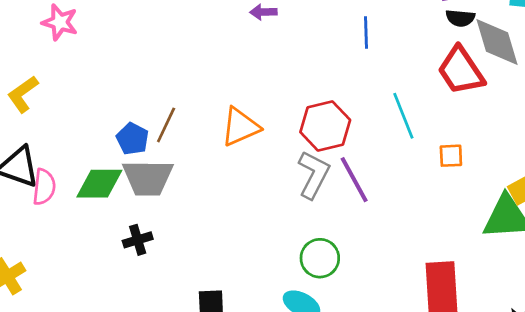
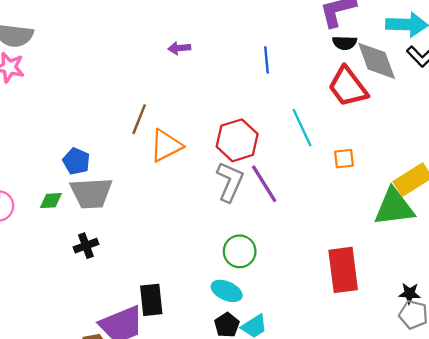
brown line: (166, 125) -> (139, 119), moved
green diamond: (99, 184) -> (51, 201), size x0.6

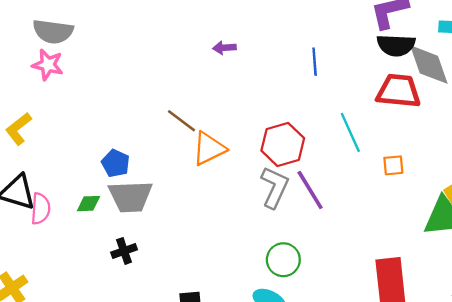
black semicircle: (345, 43) -> (396, 45), size x1.5
red trapezoid: (348, 87) -> (399, 91), turned 132
brown line: (139, 119) -> (181, 121), turned -76

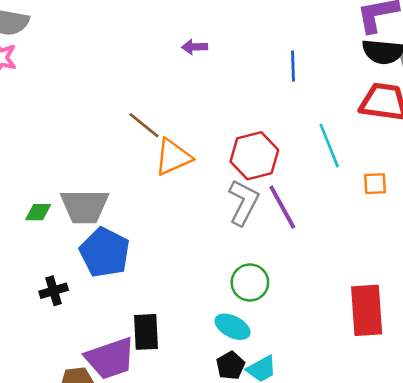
blue pentagon: (116, 163) -> (105, 252), moved, size x1.6
black cross: (124, 251) -> (54, 291), moved

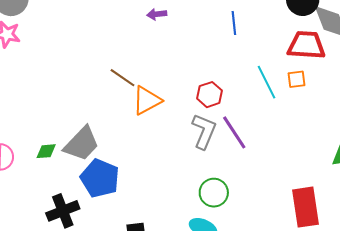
red hexagon: (254, 156) -> (210, 95), size x0.7
orange square: (375, 184) -> (296, 79), moved
gray trapezoid: (85, 206) -> (82, 144), turned -42
black cross: (54, 291) -> (63, 211), size x1.5

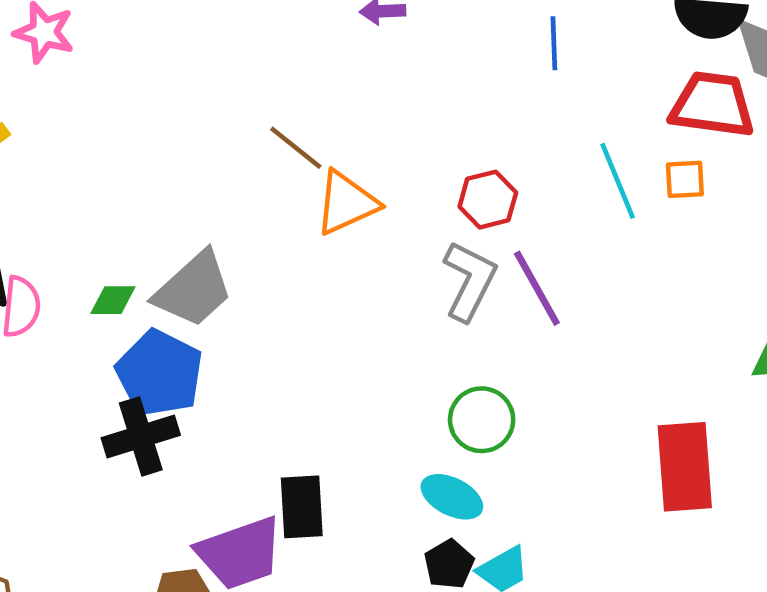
blue pentagon: (100, 178) -> (160, 373), moved

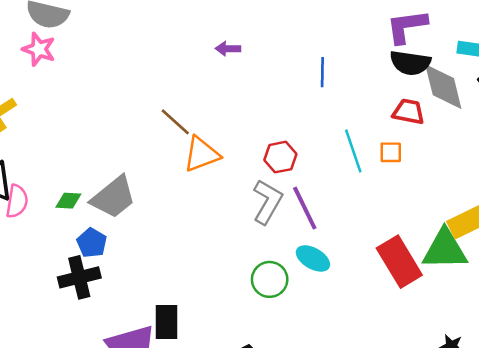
red trapezoid: (712, 105) -> (409, 112), size x0.7
blue pentagon: (160, 373) -> (92, 243), size x0.6
red rectangle: (685, 467) -> (399, 262), moved, turned -30
cyan ellipse: (452, 497) -> (313, 258), moved

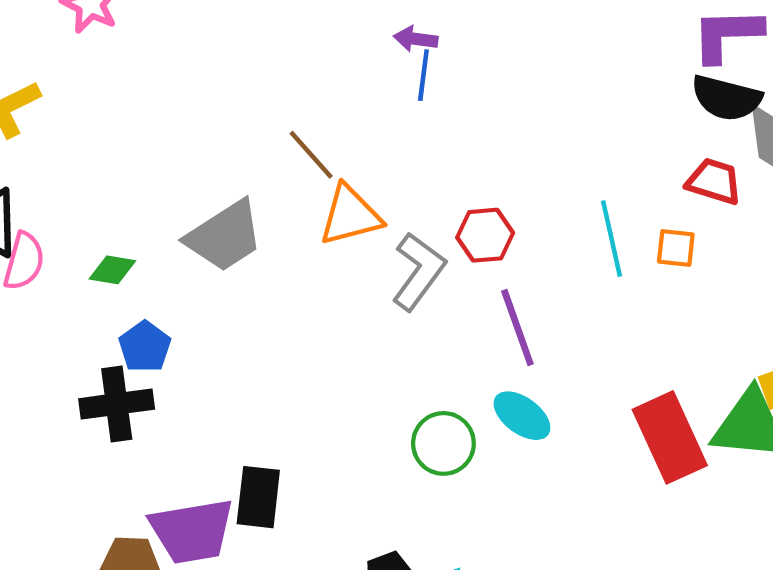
blue line: (322, 72) -> (423, 75), moved
gray trapezoid: (114, 197) -> (225, 236), moved
gray L-shape: (267, 202) -> (419, 271), moved

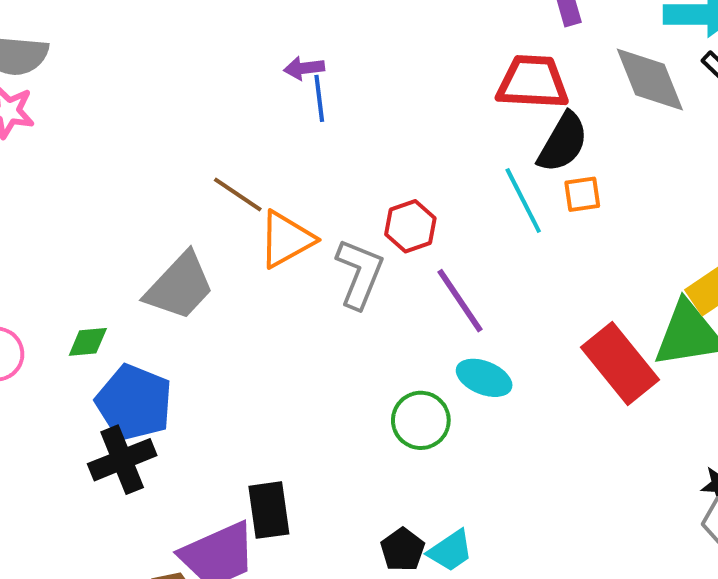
black semicircle: (726, 98) -> (563, 142), moved, turned -60
red trapezoid: (714, 181) -> (533, 82), moved, size x1.4
blue pentagon: (145, 347) -> (134, 403), size x1.6

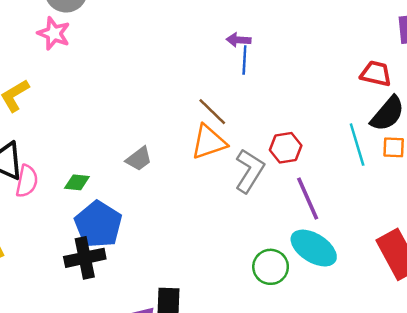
red trapezoid: (533, 82) -> (376, 74), size x0.7
brown line: (238, 195) -> (212, 112), moved
gray trapezoid: (180, 286) -> (139, 159), size x0.6
cyan ellipse: (484, 378) -> (314, 248), size x1.4

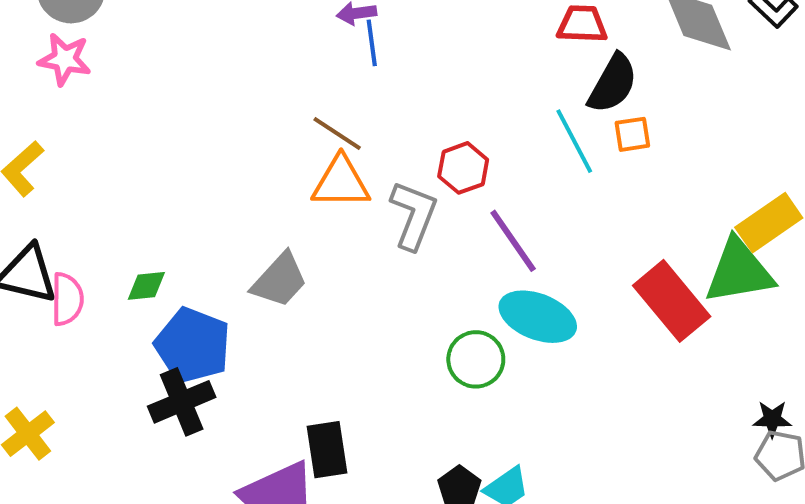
orange triangle: (209, 142) -> (341, 182), turned 30
gray trapezoid: (139, 159) -> (280, 280), moved, size x1.4

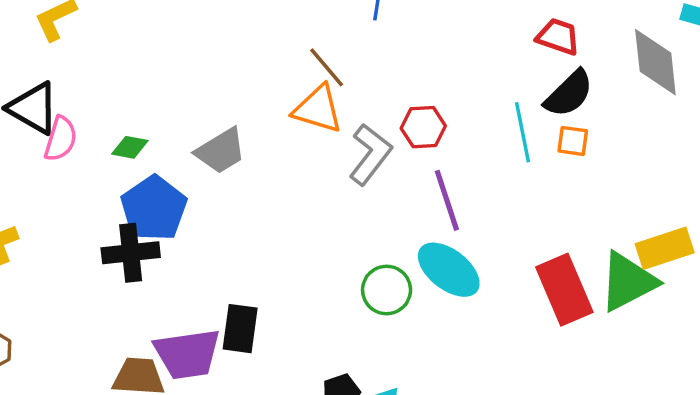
green triangle: (739, 271) -> (628, 282), turned -34
gray trapezoid: (280, 280) -> (221, 151), moved

